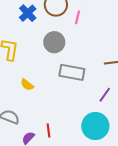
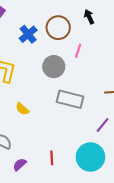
pink line: (78, 17) -> (78, 51), moved
red line: (49, 130) -> (52, 158), moved

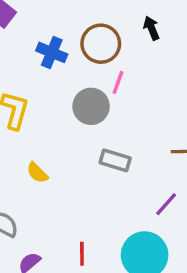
blue cross: (28, 34) -> (52, 52), turned -30
pink line: (78, 51) -> (118, 82), moved
gray rectangle: (70, 99) -> (115, 160), size x0.7

